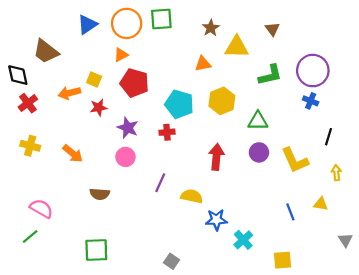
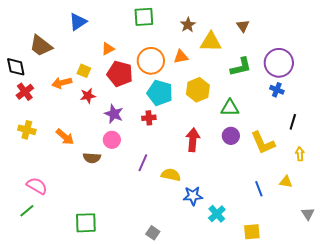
orange circle: (127, 23) -> (151, 61), moved
brown semicircle: (100, 194) -> (92, 158), moved

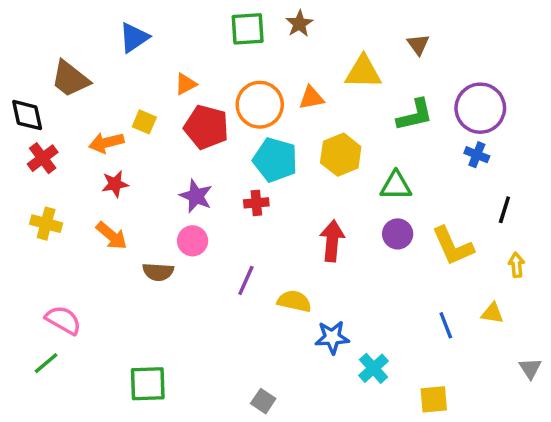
brown star: (188, 25) -> (299, 24), moved
red star: (88, 96) -> (115, 184), moved

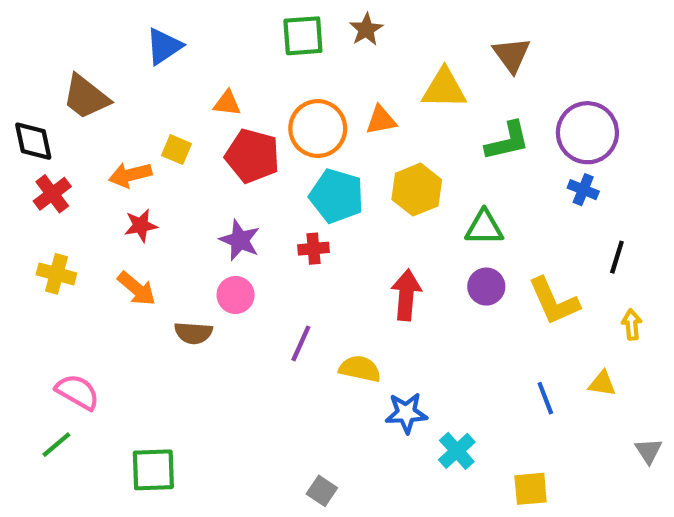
brown triangle: (418, 44) -> (512, 55), size x1.4
orange triangle: (186, 84) -> (227, 103), turned 35
green square: (148, 384) -> (153, 470), moved

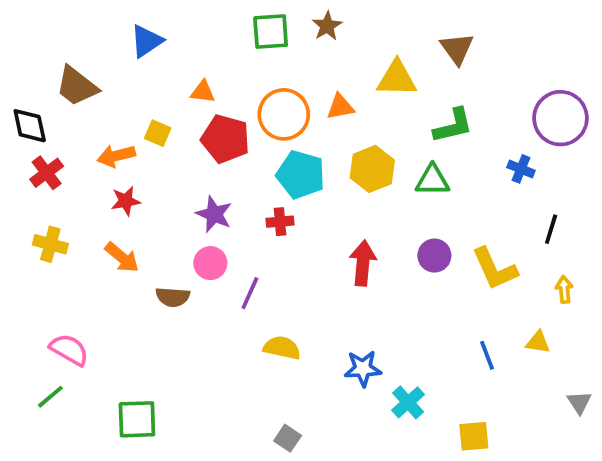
purple circle: (587, 133) -> (560, 118), moved
green triangle: (484, 228) -> (432, 180), moved
purple line: (301, 343) -> (250, 293), moved
yellow semicircle: (360, 369) -> (282, 348), moved

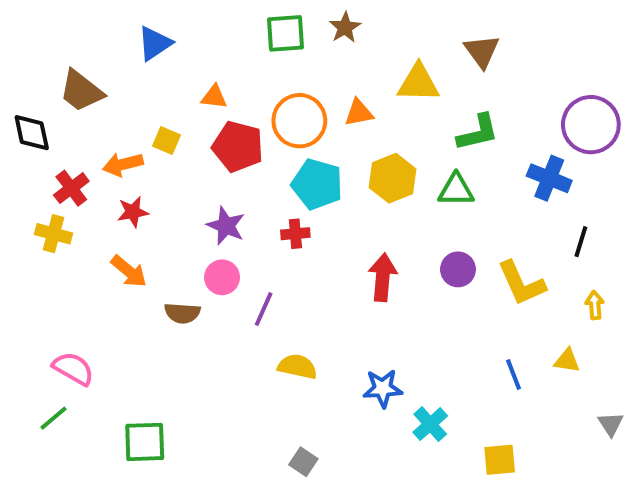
blue cross: (521, 169) -> (549, 178), size x1.5
red cross: (47, 173) -> (71, 188), moved
yellow cross: (50, 244) -> (53, 234), moved

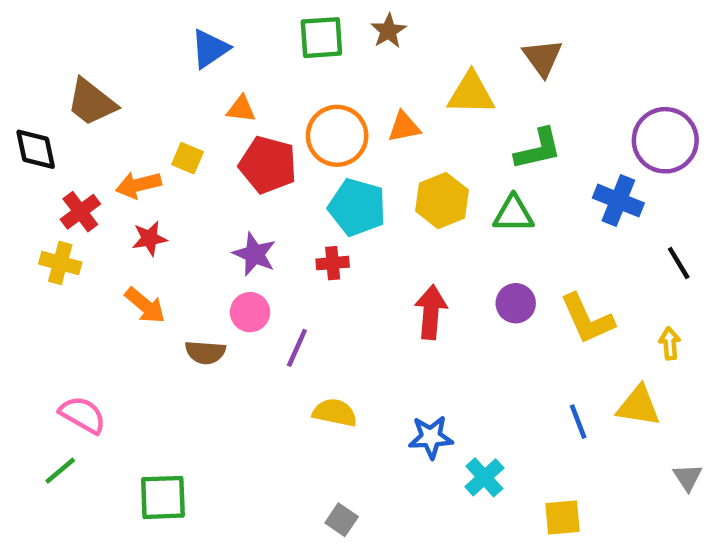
blue triangle: (155, 43) -> (210, 49), moved
black line: (581, 242) -> (679, 263), moved, turned -48
yellow triangle: (567, 361) -> (638, 406), size x1.5

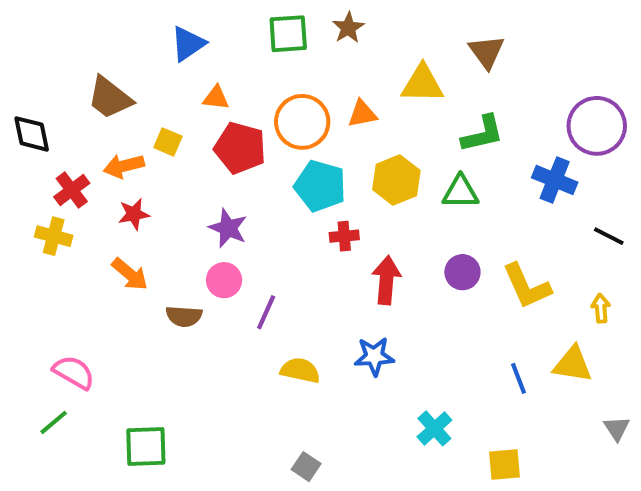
brown trapezoid: (91, 102) -> (110, 98), moved
red cross: (333, 263) -> (344, 236), moved
black line: (679, 263) -> (609, 236), turned -32
blue star: (431, 437) -> (374, 356), moved

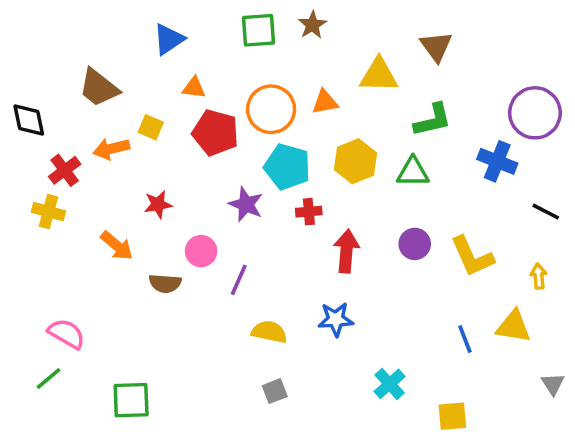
red star: (134, 214) -> (158, 204), moved
purple star: (228, 228) -> (246, 204), moved
gray square: (306, 467) -> (275, 391), moved, turned 35

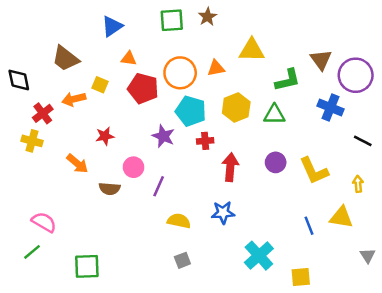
brown triangle: (436, 46) -> (321, 60), moved
cyan cross: (390, 384) -> (259, 256), size x1.4

